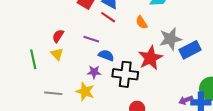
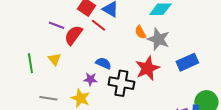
red line: (108, 17) -> (98, 25), moved
red semicircle: (58, 36) -> (73, 35), moved, size x1.5
purple line: (91, 39) -> (56, 25), moved
gray star: (170, 39) -> (158, 39), moved, turned 30

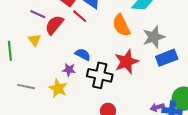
orange semicircle: (140, 32) -> (121, 25), size x1.6
gray star: (158, 39) -> (154, 37), moved, turned 30
yellow triangle: (54, 59) -> (34, 40), moved

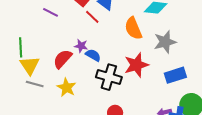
red semicircle: (54, 25) -> (63, 59), moved
yellow triangle: (34, 40) -> (30, 65), moved, size x1.5
blue rectangle: (167, 58) -> (175, 75), moved
purple star: (69, 70) -> (81, 46), moved

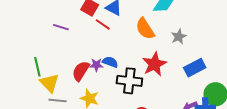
gray star: (165, 42) -> (179, 37), size x0.7
purple star: (81, 46) -> (96, 65), moved

